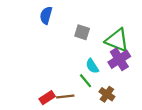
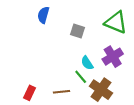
green triangle: (117, 40) -> (116, 22), moved
brown cross: (107, 94) -> (101, 90), size x1.5
red rectangle: (47, 98) -> (29, 93), moved, turned -32

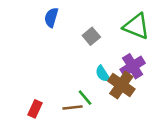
gray square: (77, 31) -> (91, 36), turned 32
green line: (81, 77) -> (85, 98), moved
brown cross: (101, 90) -> (121, 85), moved

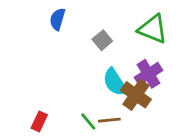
cyan semicircle: (103, 74) -> (115, 82), size x1.5
green line: (85, 98) -> (88, 121), moved
brown line: (73, 108) -> (109, 120), moved

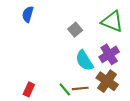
blue semicircle: (57, 19) -> (28, 14), moved
brown cross: (136, 95) -> (107, 81), moved

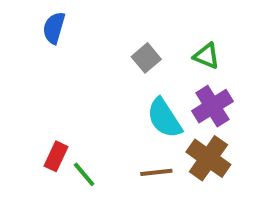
green triangle: (112, 21) -> (206, 56), moved, size x0.6
red rectangle: (29, 89) -> (56, 156), moved
green line: (65, 89) -> (84, 174), moved

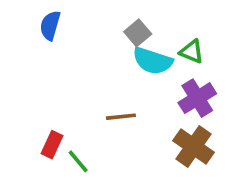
gray square: (146, 58) -> (138, 33), moved
cyan semicircle: (164, 118) -> (153, 61), moved, turned -39
brown line: (156, 172) -> (121, 117), moved

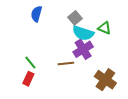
blue semicircle: (50, 25) -> (36, 14), moved
purple cross: (197, 98) -> (83, 49), moved
green line: (78, 161) -> (30, 62), moved

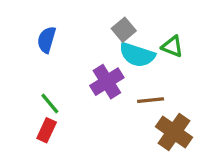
blue semicircle: (36, 14) -> (47, 40), moved
purple cross: (83, 49) -> (107, 82), moved
brown line: (66, 63) -> (151, 100), moved

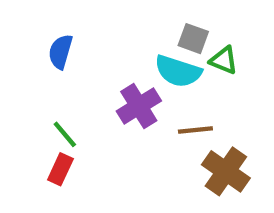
gray square: (124, 30) -> (193, 39), moved, turned -30

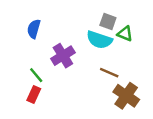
purple cross: (139, 106) -> (63, 56), moved
brown line: (195, 130) -> (109, 73), turned 30

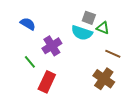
blue semicircle: (34, 29) -> (28, 24), turned 105
brown line: (109, 73) -> (113, 54), moved
red rectangle: (34, 95) -> (47, 82), moved, size x1.5

